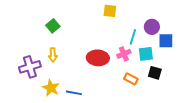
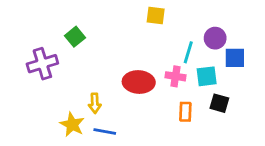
pink cross: (124, 54) -> (175, 76), turned 32
yellow arrow: (53, 55) -> (95, 103), moved
purple cross: (30, 67) -> (42, 64), moved
orange rectangle: (131, 79) -> (185, 112), turned 64

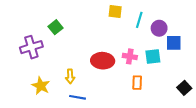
cyan line: (188, 52) -> (139, 20), moved
black square: (219, 103) -> (184, 88), moved, turned 32
yellow star: (72, 124) -> (41, 86), moved

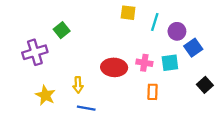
blue square: (174, 43) -> (193, 48), turned -35
black square: (184, 88) -> (205, 85), moved

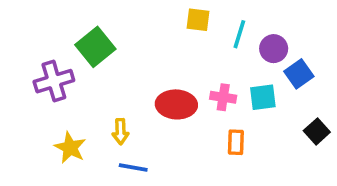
green square: (62, 30) -> (95, 47), size x1.5

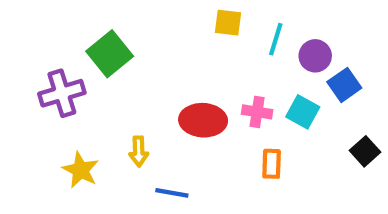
cyan square: (263, 97) -> (303, 112), turned 36
blue line: (133, 167) -> (172, 193), moved

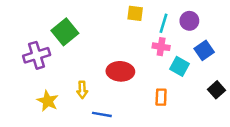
purple circle: (315, 56) -> (189, 21), moved
pink cross: (257, 112) -> (161, 47), moved

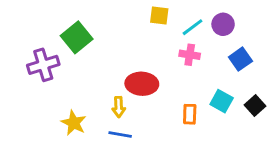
cyan line: (164, 23) -> (193, 27), turned 36
cyan square: (180, 66) -> (222, 101), moved
yellow arrow: (82, 90) -> (119, 107), moved
yellow star: (48, 101) -> (74, 123), moved

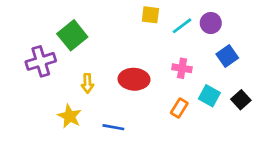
pink cross: (190, 55) -> (182, 68), moved
yellow arrow: (119, 107) -> (87, 83), moved
orange rectangle: (190, 114) -> (179, 108), turned 30

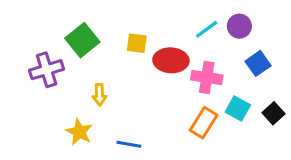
yellow square: (150, 15) -> (137, 43), moved
pink cross: (182, 68) -> (207, 77), size x1.4
red ellipse: (134, 79) -> (171, 60), moved
orange rectangle: (179, 108) -> (204, 123), size x1.4

